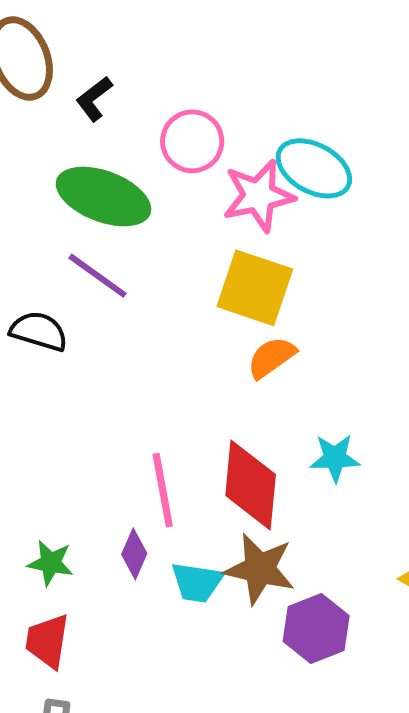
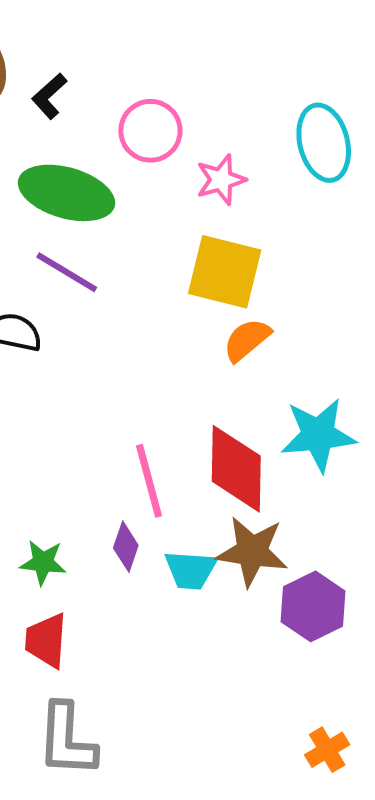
cyan ellipse: (314, 168) -> (324, 143), moved, turned 52
pink star: (259, 196) -> (221, 180), size x0.7
cyan star: (335, 458) -> (318, 435), size x1.5

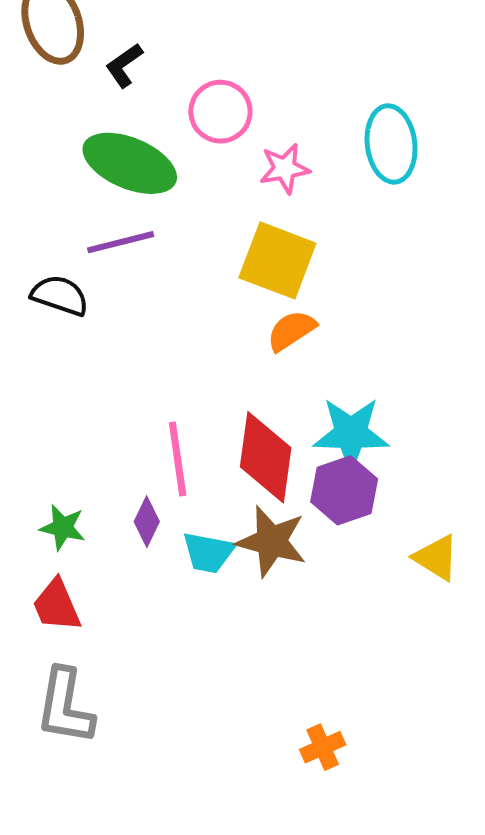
purple line: (67, 272) -> (121, 242), turned -52
purple hexagon: (313, 606) -> (344, 490), moved
red trapezoid: (46, 640) -> (57, 605), turned -34

